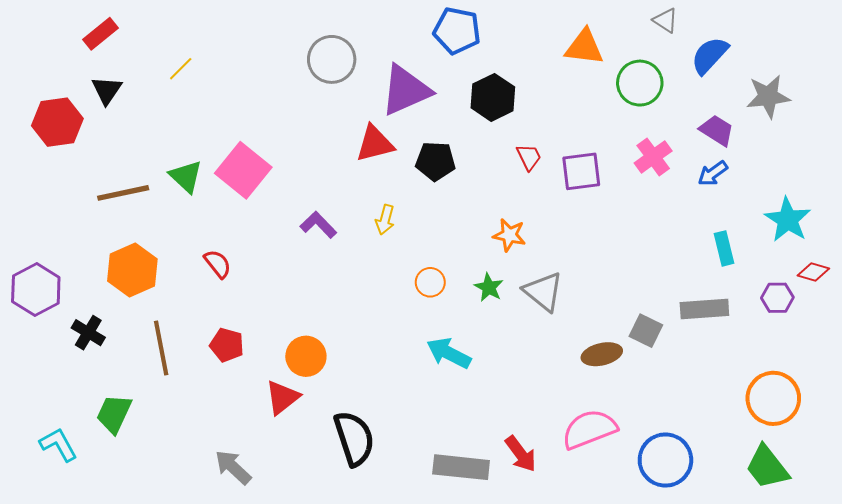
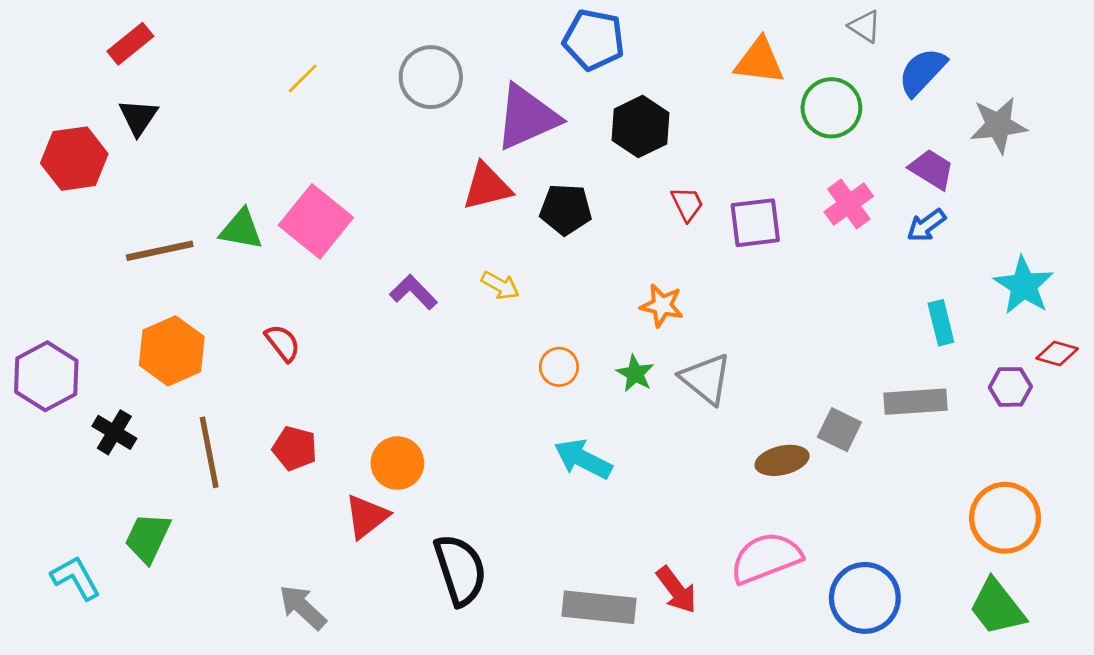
yellow line: (181, 69) -> (303, 78), moved
green triangle: (186, 177) -> (241, 229), turned -33
yellow arrow: (385, 220) -> (500, 285), turned -76

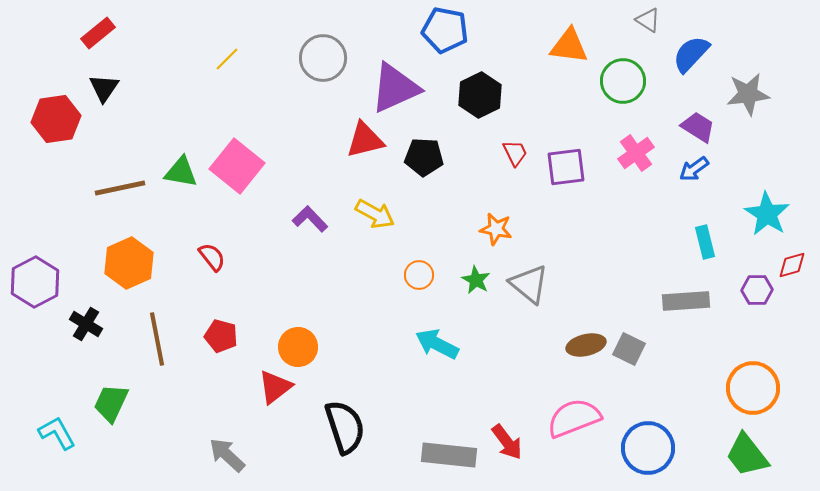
yellow arrow: (500, 285) -> (375, 214), size x1.4
red diamond: (1057, 354) -> (792, 265), turned -32
gray square: (839, 430) -> (629, 349), moved

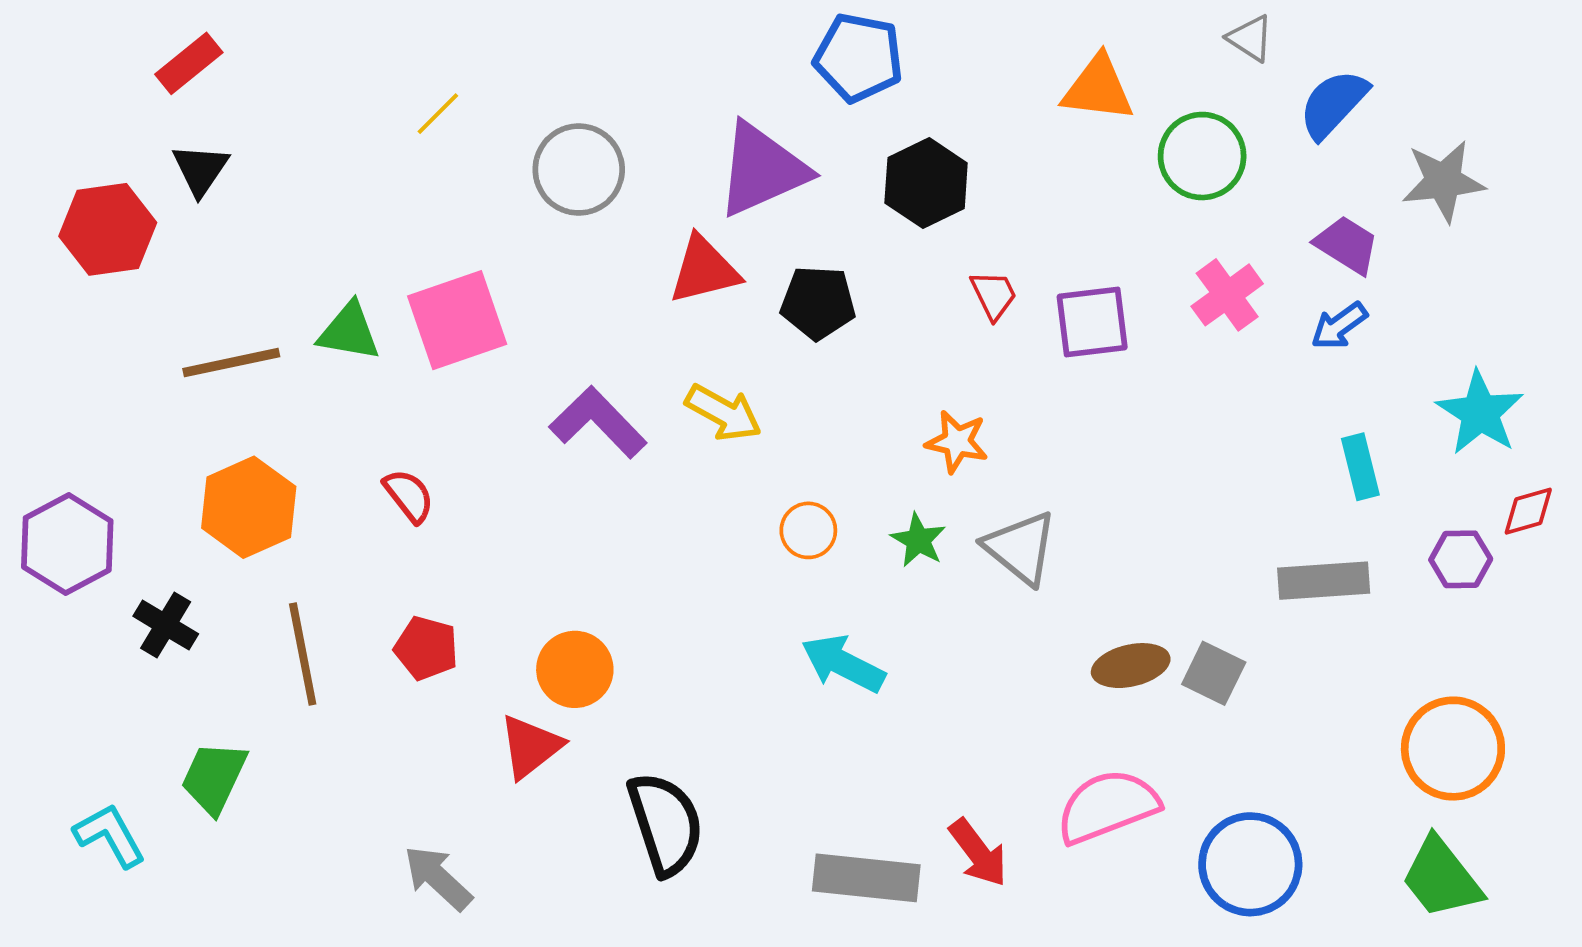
gray circle: (323, 58) -> (579, 170), moved
pink square: (237, 166) -> (457, 320), turned 32
purple L-shape: (310, 219) -> (598, 422), size x1.4

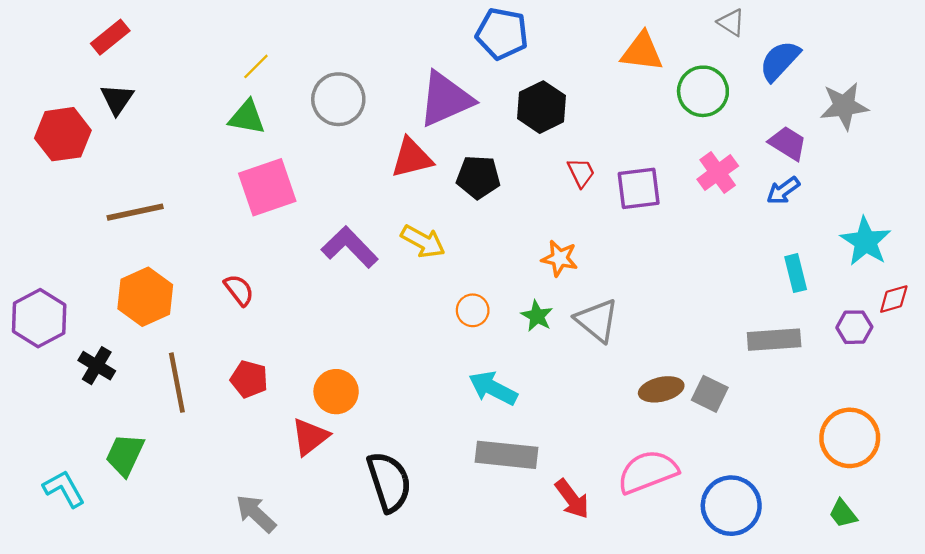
green triangle: (349, 332) -> (247, 117), moved
gray rectangle: (866, 878) -> (507, 455), moved
green trapezoid: (1441, 878) -> (843, 514), size x0.6

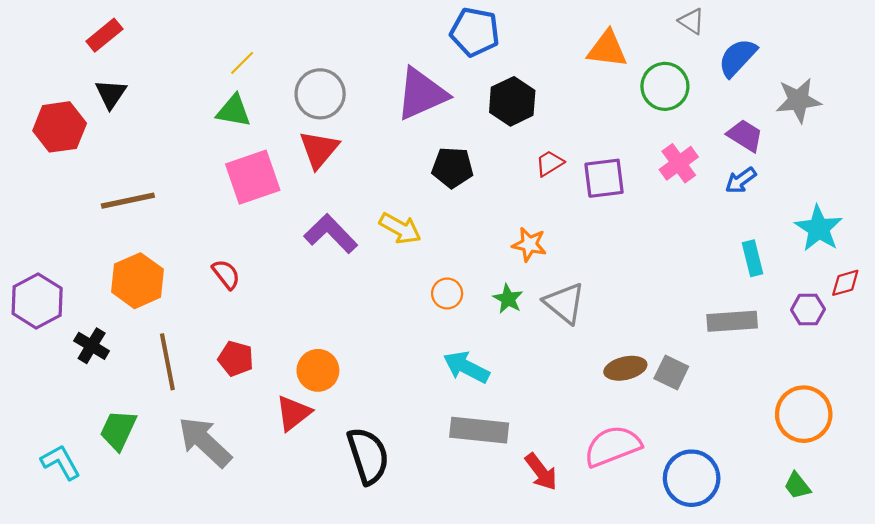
red triangle: (412, 158) -> (319, 149), moved, turned -36
red trapezoid: (581, 173) -> (550, 163), turned -96
gray arrow: (256, 514) -> (205, 442), moved, size x1.4

